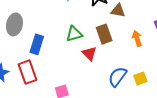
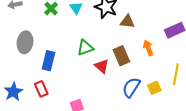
brown rectangle: (104, 34) -> (121, 56), moved
red rectangle: (28, 72) -> (41, 89), size x0.7

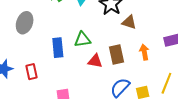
blue rectangle: (49, 61) -> (58, 48), moved, turned -30
red triangle: (102, 66) -> (95, 61), turned -42

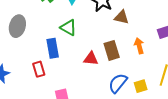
green triangle: (83, 40) -> (68, 28), moved, turned 42
red rectangle: (32, 72) -> (39, 69), moved

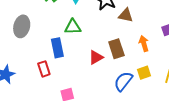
green triangle: (68, 28) -> (73, 27), turned -30
red triangle: (91, 59) -> (96, 57), turned -35
yellow square: (141, 86) -> (144, 73), moved

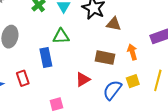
brown rectangle: (116, 49) -> (105, 58), turned -60
red triangle: (96, 57) -> (83, 79), moved
red rectangle: (44, 69) -> (23, 78), moved

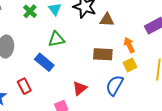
blue rectangle: (46, 57) -> (44, 62), turned -30
red triangle: (83, 79) -> (80, 88), moved
yellow square: (133, 81) -> (130, 65), moved

